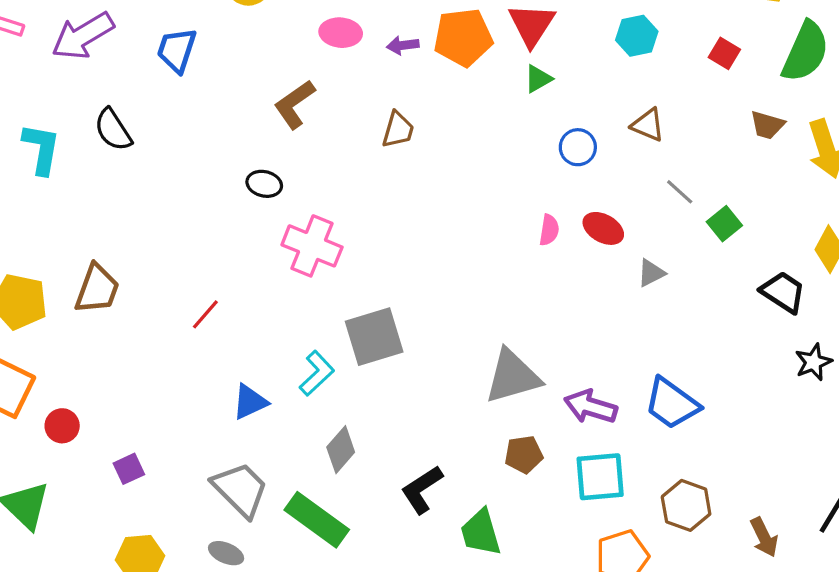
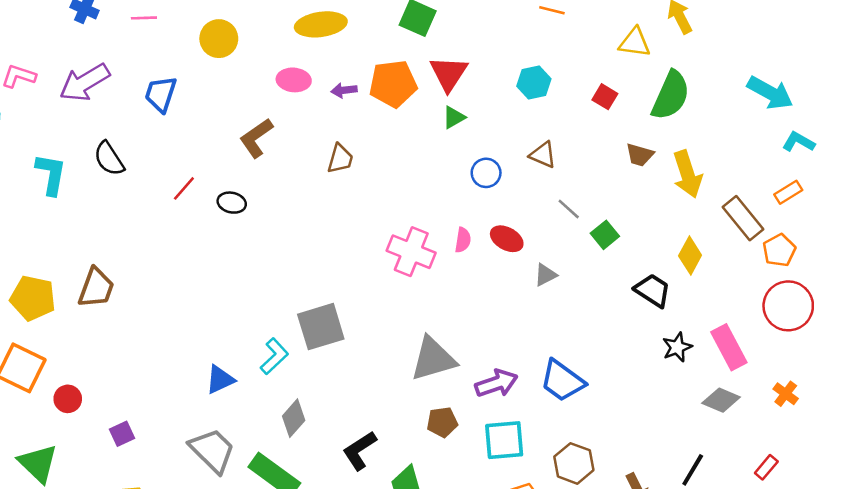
pink cross: (312, 246) -> (411, 252), moved
red line: (205, 314) -> (184, 188), moved
purple arrow: (591, 407) -> (496, 383), turned 144

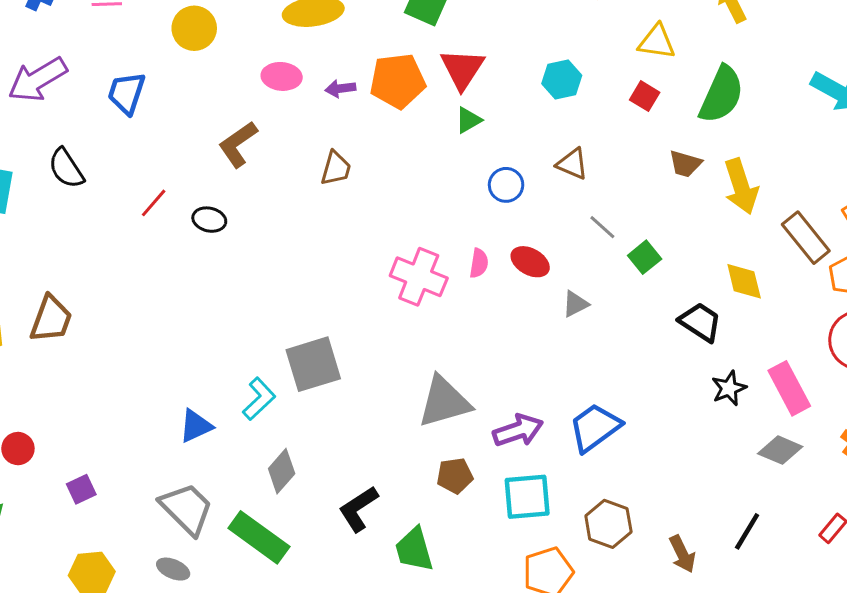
yellow triangle: (635, 42) -> (657, 42), moved
yellow diamond: (690, 256) -> (744, 281), turned -42
blue trapezoid: (562, 381) -> (595, 427), turned 108

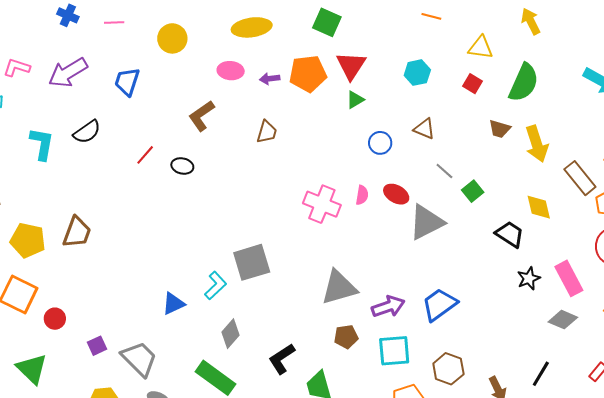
black semicircle: (66, 168) -> (87, 132), turned -92
gray triangle: (575, 304) -> (426, 222), size x2.0
gray trapezoid: (187, 509) -> (139, 359), moved

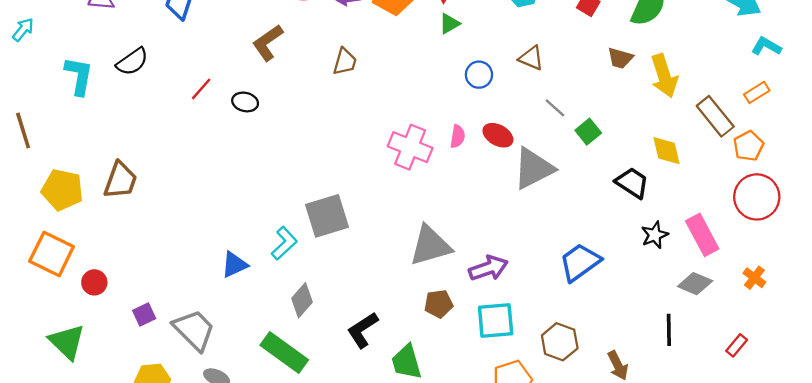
blue trapezoid: (439, 305) -> (580, 262), moved
black line: (541, 374) -> (669, 330), moved, turned -32

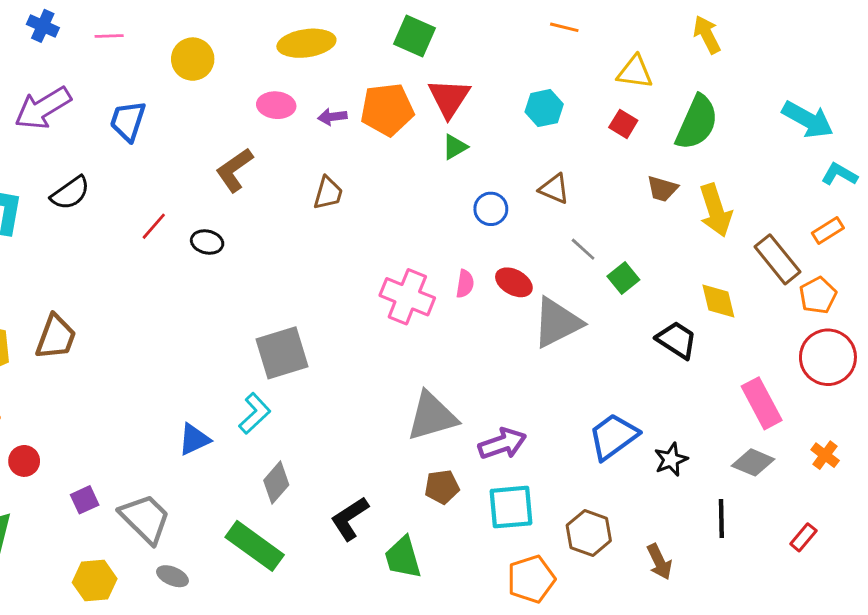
gray square: (327, 216) -> (282, 353), moved
black star: (655, 235) -> (671, 460), moved

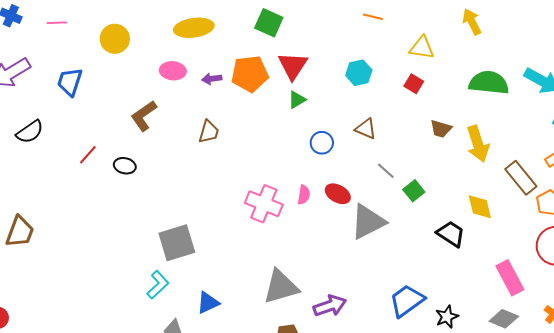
green semicircle: (697, 122) -> (489, 83), moved, turned -108
blue triangle: (194, 439) -> (208, 303), moved

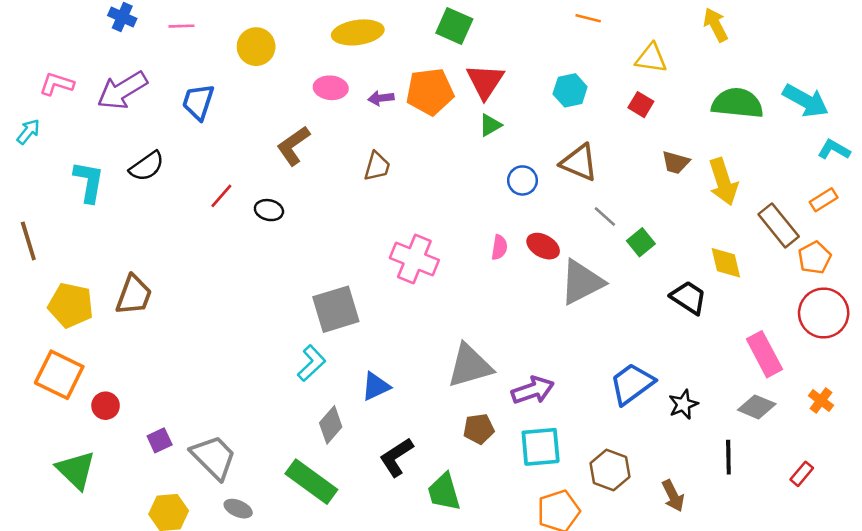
brown triangle: (366, 129) -> (579, 162), size x1.4
pink cross: (264, 204) -> (414, 259), moved

